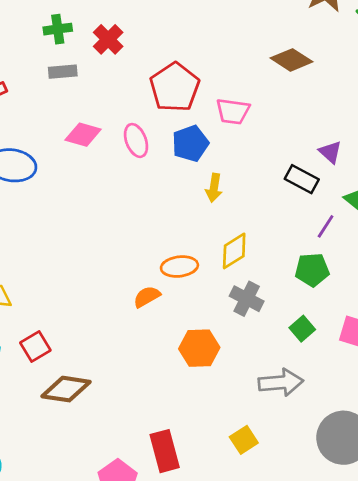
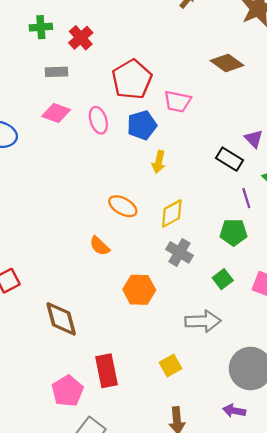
gray rectangle: (63, 72) -> (56, 72), moved
purple line: (326, 226) -> (246, 198), turned -54
orange ellipse: (179, 267) -> (123, 206), moved, turned 32
orange semicircle: (147, 297) -> (100, 246), turned -110
brown diamond: (66, 389) -> (61, 319), moved, turned 63

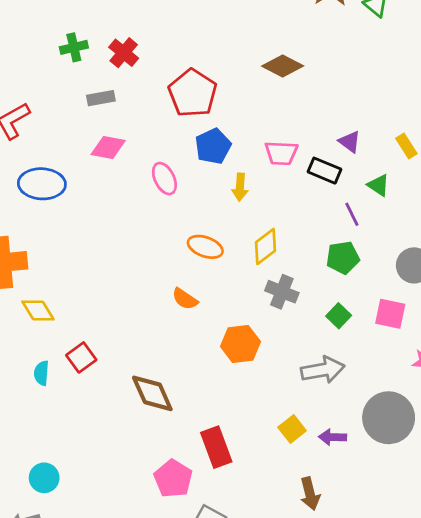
brown diamond: (227, 63) -> (283, 66), moved
pink trapezoid: (177, 101) -> (281, 153), moved
pink ellipse: (98, 120) -> (164, 179), moved
purple arrow: (234, 411) -> (333, 437), moved

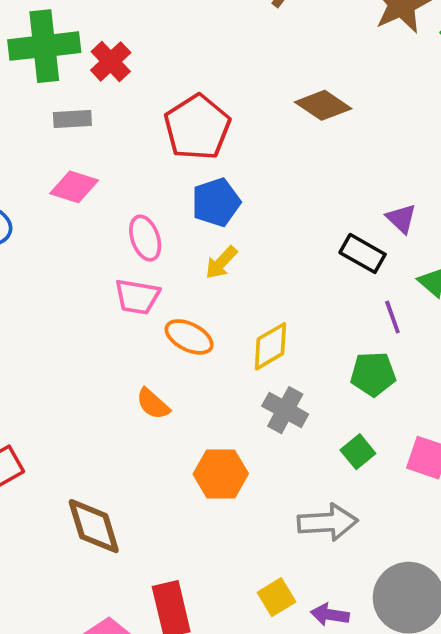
green cross: (74, 47) -> (44, 46), size x1.8
pink trapezoid: (281, 153) -> (137, 297), moved
yellow arrow: (240, 187) -> (221, 263), moved, turned 32

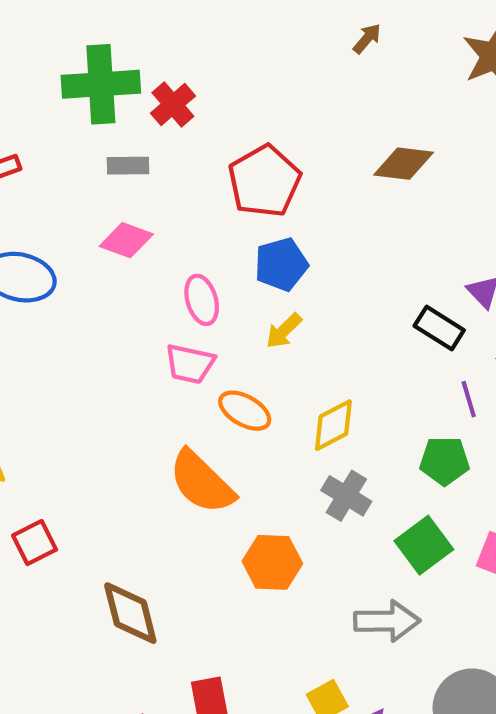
brown diamond: (323, 105) -> (404, 164), turned -30
orange semicircle: (153, 404) -> (202, 482), size x1.8
green square: (358, 452) -> (424, 545), size x1.5

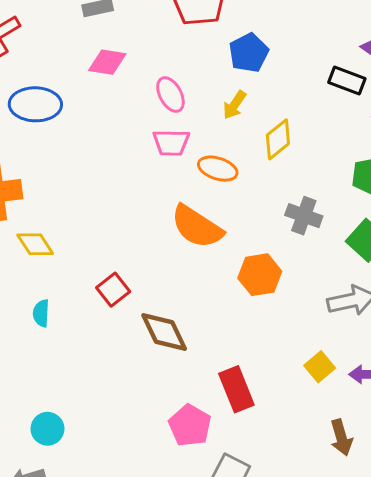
blue pentagon: (281, 264) -> (249, 53), moved
yellow diamond: (333, 425) -> (278, 139), moved
red square: (35, 543) -> (113, 290), moved

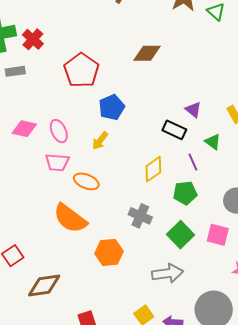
pink diamond: (107, 62) -> (24, 129), moved
yellow diamond: (278, 139) -> (153, 169), moved
brown diamond: (164, 332) -> (44, 285), turned -76

